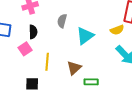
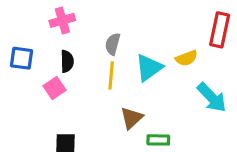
yellow semicircle: (117, 30) -> (187, 58), moved
yellow line: (47, 62) -> (111, 75), moved

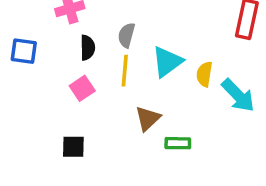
yellow semicircle: (187, 58) -> (204, 74), moved, turned 120
black semicircle: (67, 61) -> (88, 48), moved
pink square: (54, 88) -> (82, 88), moved

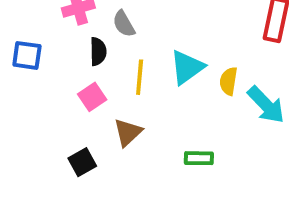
gray semicircle: (126, 35) -> (124, 24), moved, turned -45
brown triangle: (148, 118) -> (128, 132), moved
black square: (73, 147) -> (82, 162), turned -30

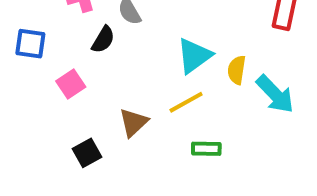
black semicircle: (98, 51) -> (103, 40), turned 32
yellow line: (140, 77) -> (186, 102), moved, turned 56
pink square: (92, 97) -> (71, 84), moved

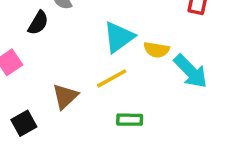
yellow semicircle: (237, 70) -> (157, 50), turned -90

